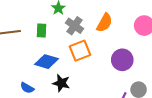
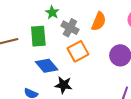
green rectangle: (41, 30) -> (38, 36), size x1.5
blue diamond: (46, 62) -> (47, 66), turned 40

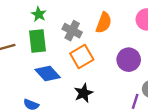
green star: (52, 12) -> (39, 14), moved
black star: (64, 85) -> (83, 93), moved, turned -30

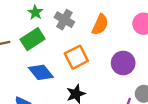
gray cross: (72, 31) -> (64, 20), moved
green rectangle: (37, 41) -> (33, 39), turned 60

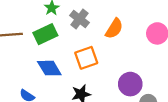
purple circle: (123, 63) -> (130, 84), moved

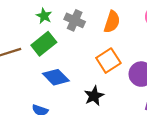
orange square: (86, 58) -> (108, 61), moved

